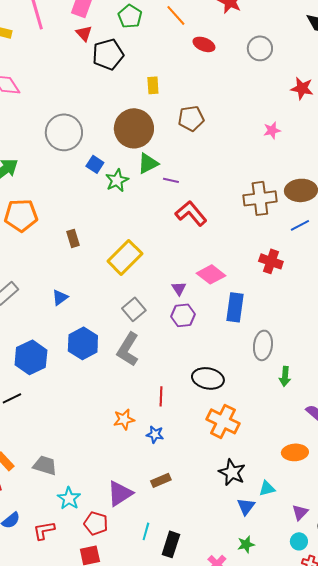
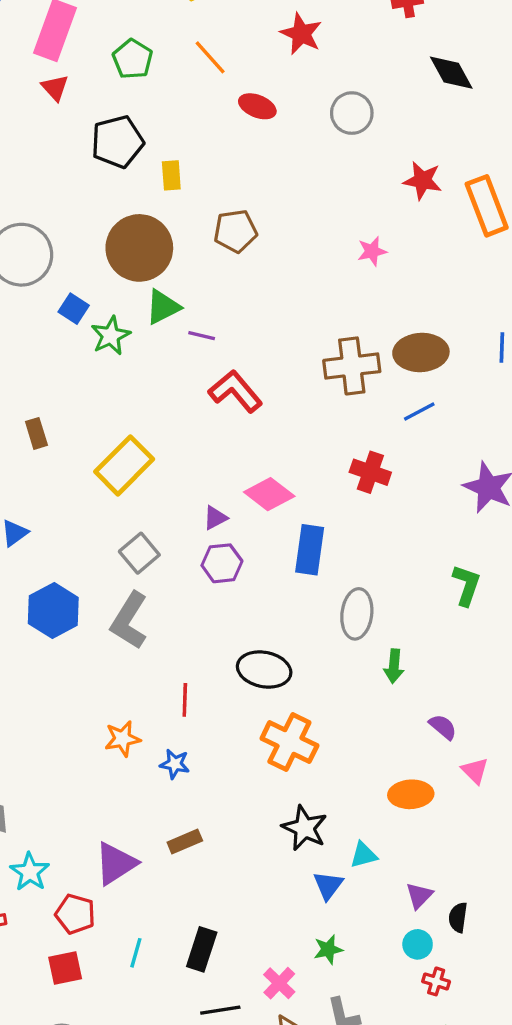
black pentagon: (108, 54) -> (117, 142), moved
purple triangle: (179, 288) -> (215, 518), turned 35
cyan line: (146, 531) -> (136, 953), moved

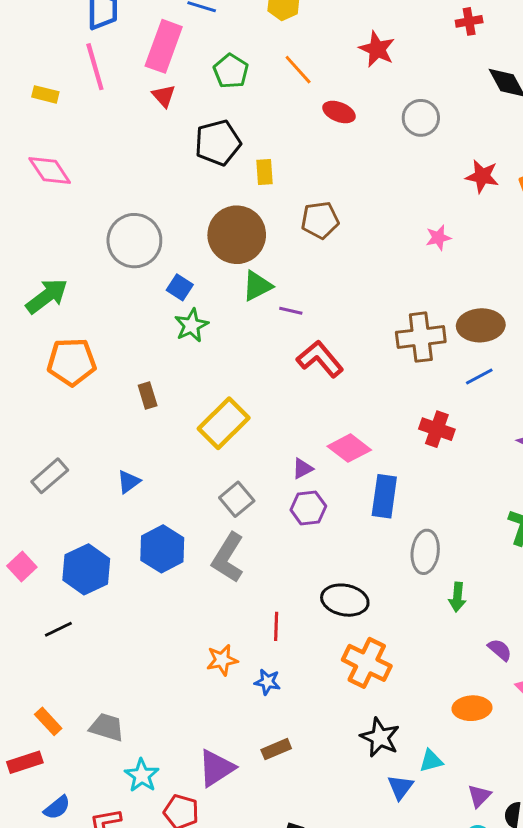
green star: (111, 336) -> (191, 325), moved

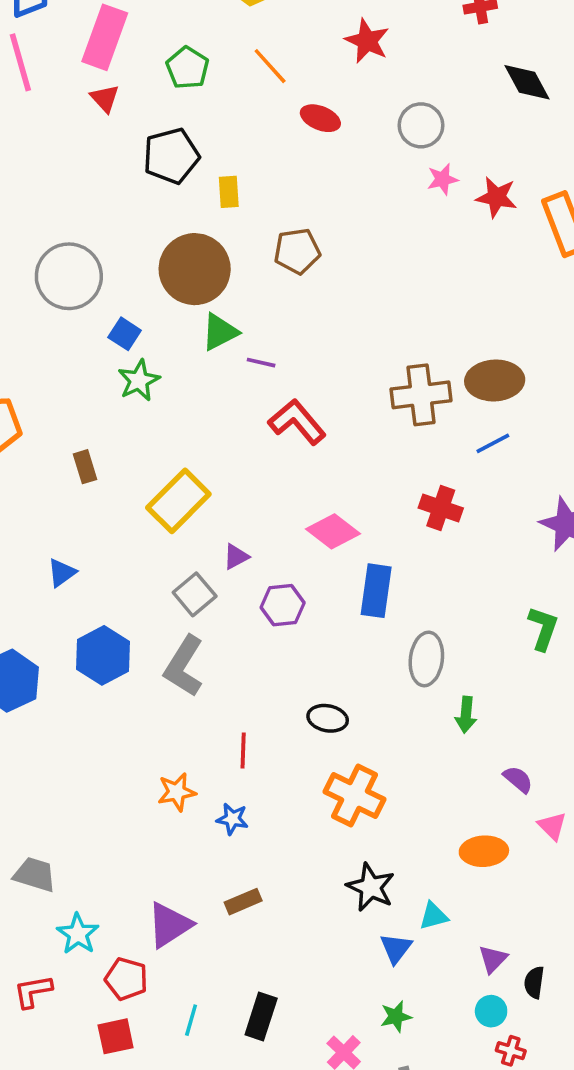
pink star: (438, 238) -> (443, 179), moved
purple triangle: (302, 469) -> (236, 557), moved
black ellipse: (345, 600) -> (328, 718), size x0.7

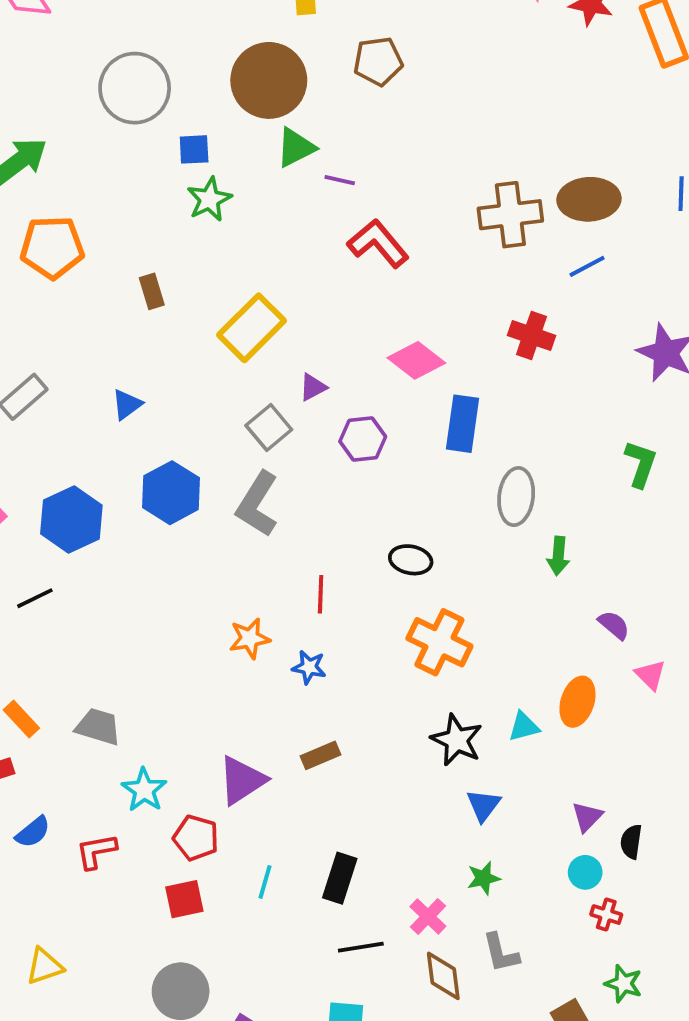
blue square: (125, 334) -> (194, 149), turned -36
orange ellipse: (484, 851) -> (577, 702), turned -69
cyan triangle: (434, 916) -> (524, 727), moved

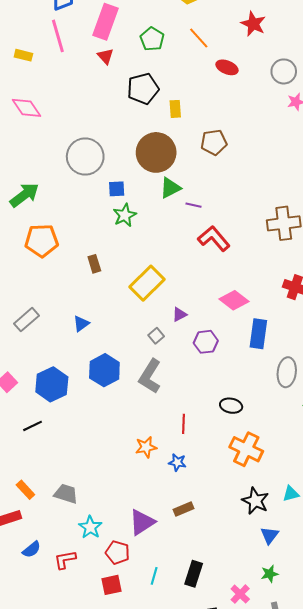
gray square: (269, 427) -> (156, 336), size x0.7

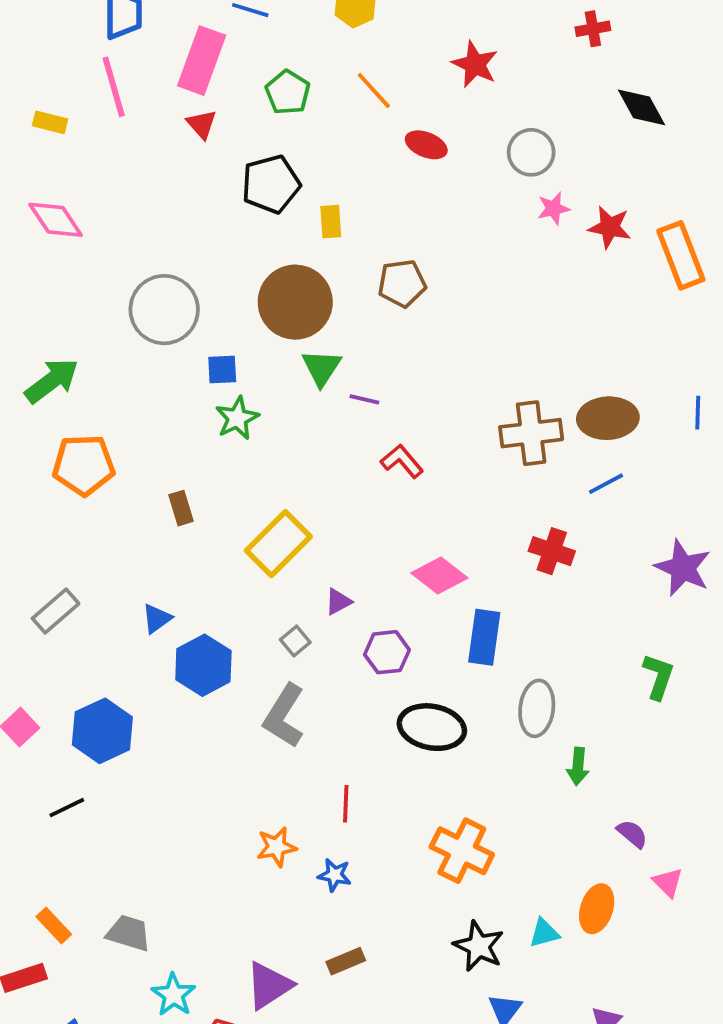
green triangle: (170, 188) -> (321, 368), turned -30
red L-shape: (214, 239) -> (402, 461), size x0.7
blue hexagon: (104, 370) -> (203, 665), moved
black ellipse: (231, 406) -> (432, 727), moved, size x1.6

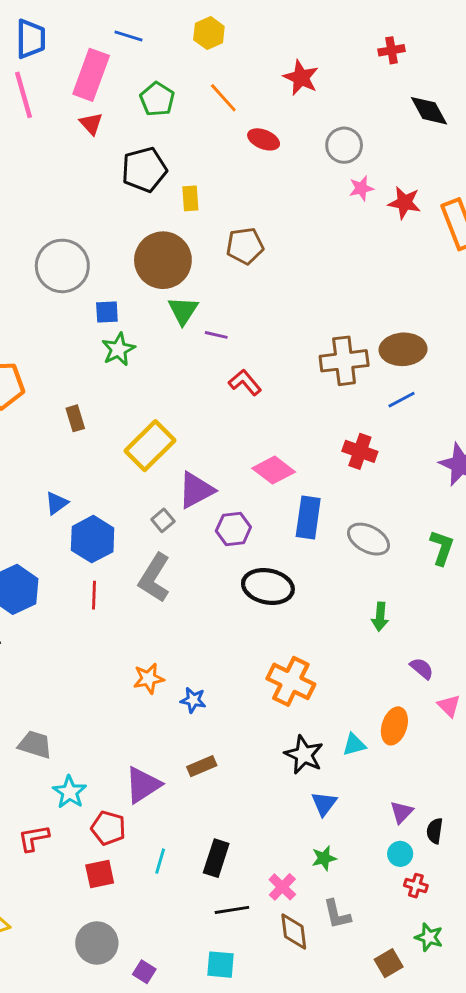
purple triangle: (338, 602) -> (196, 490), size x1.8
gray ellipse: (537, 708) -> (369, 539), moved, turned -69
red line: (346, 804) -> (94, 595), moved

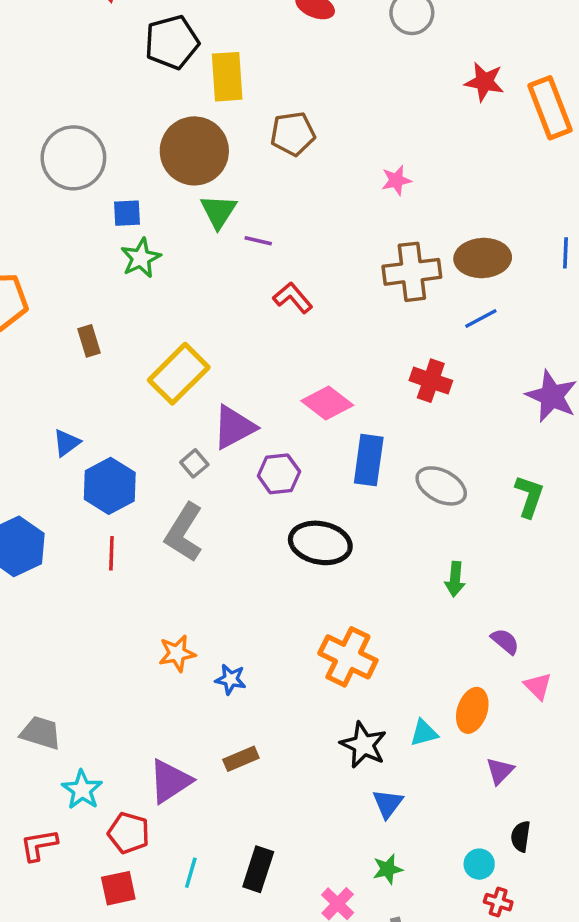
pink star: (361, 188) -> (396, 180), moved
yellow rectangle: (190, 198) -> (227, 77), size x1.6
purple triangle: (402, 812) -> (500, 771), moved

